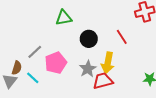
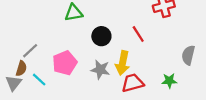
gray line: (35, 52) -> (30, 51), moved
gray star: (88, 69) -> (100, 70), turned -30
red trapezoid: (103, 81) -> (133, 83), moved

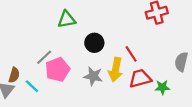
red line: (138, 34) -> (131, 54), moved
gray line: (30, 51) -> (44, 57), moved
red trapezoid: (133, 83) -> (140, 78), moved

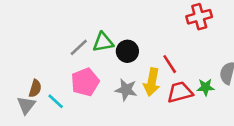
green triangle: (66, 19) -> (103, 42), moved
gray line: (44, 57) -> (79, 47), moved
green star: (162, 87) -> (206, 87), moved

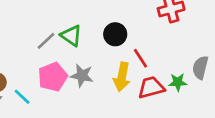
green triangle: (103, 42) -> (71, 36), turned 45
black circle: (127, 51) -> (115, 34), moved
gray star: (126, 90) -> (82, 76), moved

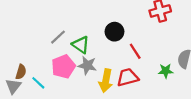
green triangle: (71, 36) -> (81, 45), moved
yellow arrow: (122, 77) -> (106, 81), moved
red trapezoid: (151, 87) -> (128, 77), moved

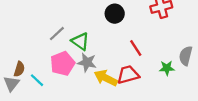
black circle: (114, 32) -> (115, 14), moved
yellow arrow: (106, 81) -> (106, 78), turned 105

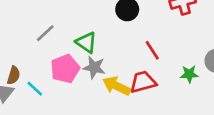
gray line: (57, 34) -> (45, 33), moved

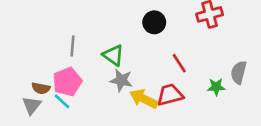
gray line: (45, 33) -> (72, 46), turned -42
pink pentagon: (65, 69) -> (67, 82), moved
brown semicircle: (14, 75) -> (41, 88), turned 84

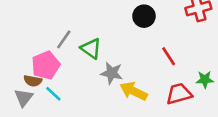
gray line: (72, 46) -> (64, 39), turned 30
green triangle: (113, 55) -> (91, 48), moved
pink pentagon: (67, 82) -> (46, 65), moved
red trapezoid: (170, 95) -> (179, 94), moved

